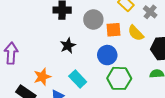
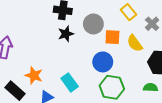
black star: (68, 46) -> (66, 34), moved
orange star: (42, 77) -> (34, 75), turned 30

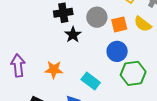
orange star: (34, 75) -> (54, 70), moved

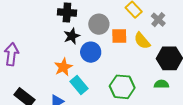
blue circle: (117, 51) -> (91, 52), moved
orange star: (54, 70) -> (63, 67), moved, turned 30

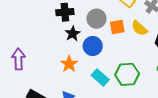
cyan rectangle: (79, 85) -> (100, 78), moved

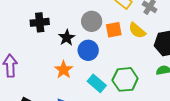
black cross: (65, 12) -> (40, 22), moved

